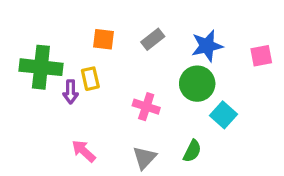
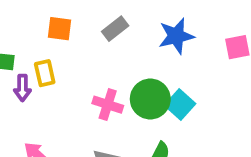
green circle: (197, 84) -> (150, 99), moved
cyan square: (224, 115) -> (180, 105), moved

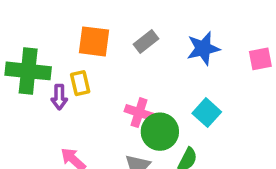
orange square: (60, 29) -> (94, 41), size x1.4
green circle: (150, 99) -> (160, 132), moved

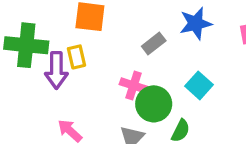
gray rectangle: (146, 41) -> (154, 44), moved
purple arrow: (59, 97) -> (56, 70), size x1.5

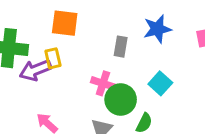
gray rectangle: (154, 44) -> (121, 47), turned -42
purple arrow: (56, 70) -> (35, 70), turned 68

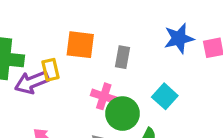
orange square: (65, 23) -> (80, 45), moved
blue star: (157, 29) -> (179, 38), moved

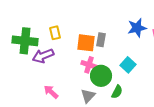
orange square: (80, 45) -> (86, 43), moved
yellow rectangle: (50, 70) -> (55, 33), moved

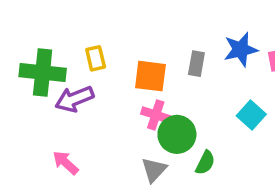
gray rectangle: (101, 40) -> (196, 64), moved
cyan square: (128, 65) -> (251, 115), moved
pink arrow: (51, 92) -> (66, 163), moved

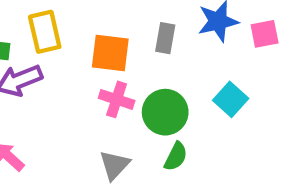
yellow rectangle: (96, 58) -> (45, 32), size x1.4
green circle: (177, 134) -> (165, 112), moved

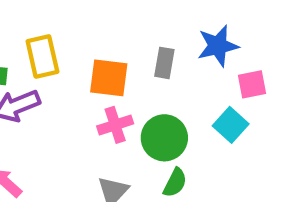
pink square: (265, 34) -> (252, 84), moved
pink cross: (117, 99) -> (115, 125), turned -36

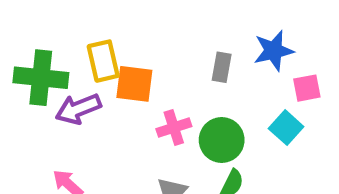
orange square: (109, 78) -> (134, 84), moved

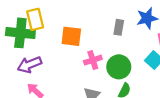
yellow rectangle: (103, 61) -> (35, 19), moved
purple arrow: (78, 109) -> (29, 65), moved

